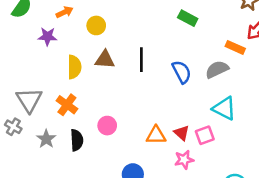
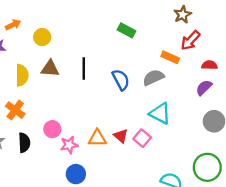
pink square: (205, 135) -> (142, 138), turned -30
pink star: (184, 160) -> (69, 145), moved

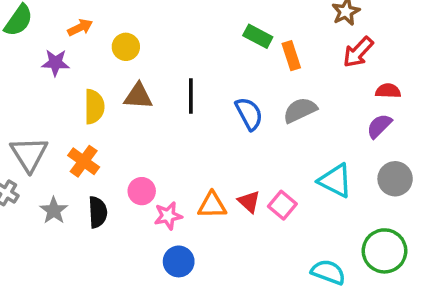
orange rectangle: (170, 57) -> (291, 56), moved, turned 48
cyan triangle: (160, 113) -> (335, 181), moved

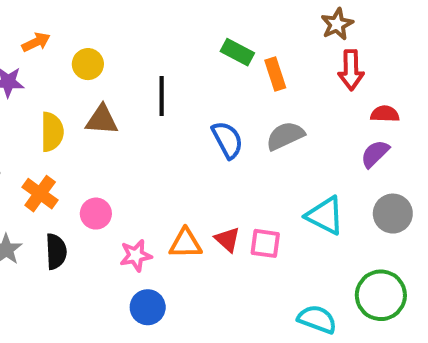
red arrow: (358, 52) -> (351, 70), turned -44
black line: (191, 96) -> (162, 96), moved
pink circle: (142, 191) -> (96, 214), moved
pink square: (282, 205) -> (265, 243), turned -32

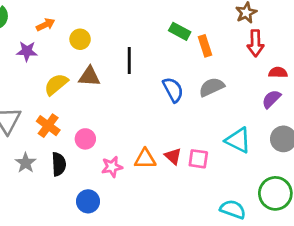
yellow semicircle: (52, 132) -> (56, 84), turned -130
blue circle: (148, 307) -> (88, 201), moved

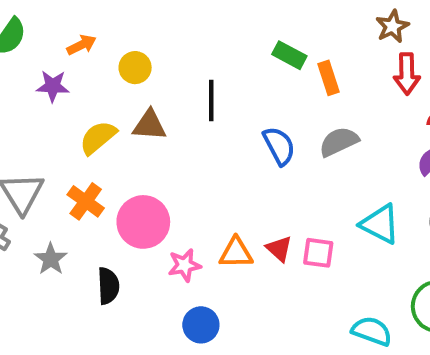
pink circle: (85, 139) -> (143, 222), size x1.6
black semicircle: (59, 164) -> (108, 286), moved
blue circle: (88, 201) -> (201, 325), moved

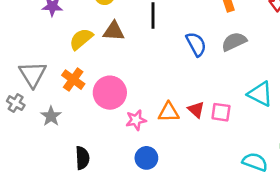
black semicircle: (108, 286) -> (82, 158), moved

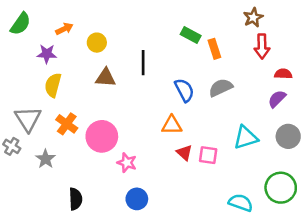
yellow semicircle: (81, 39) -> (53, 85), moved, turned -35
cyan triangle: (260, 94) -> (246, 138), turned -44
orange triangle: (169, 112) -> (172, 125), moved
pink star: (136, 120) -> (127, 163), turned 30

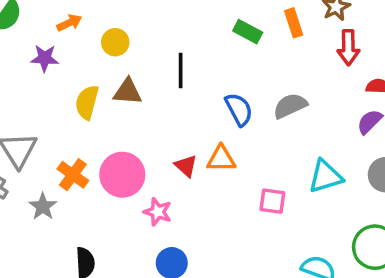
orange rectangle: (214, 49) -> (294, 23), moved
yellow semicircle: (53, 85) -> (87, 102), moved
orange cross: (67, 124) -> (73, 175), moved
red triangle: (184, 153) -> (186, 166), moved

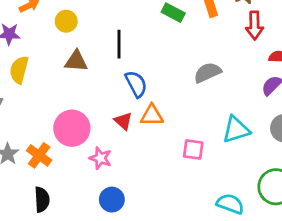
yellow semicircle: (87, 102) -> (19, 70), moved
blue semicircle: (239, 109) -> (136, 84), moved
orange cross: (73, 175) -> (39, 155), moved

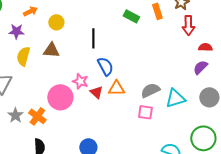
brown triangle: (76, 61) -> (51, 50), moved
gray semicircle: (207, 73) -> (150, 90), moved
pink star: (100, 158) -> (80, 81), moved

